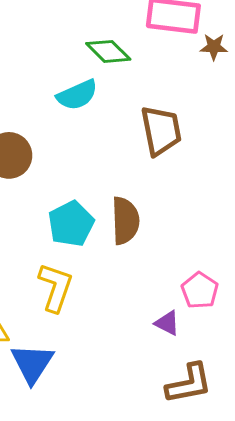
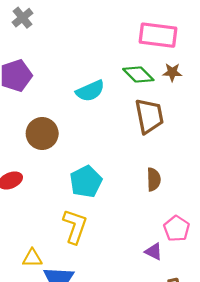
brown star: (214, 47) -> (172, 72), moved
green diamond: (108, 51) -> (138, 74), moved
brown semicircle: (125, 221) -> (154, 179), moved, size x0.7

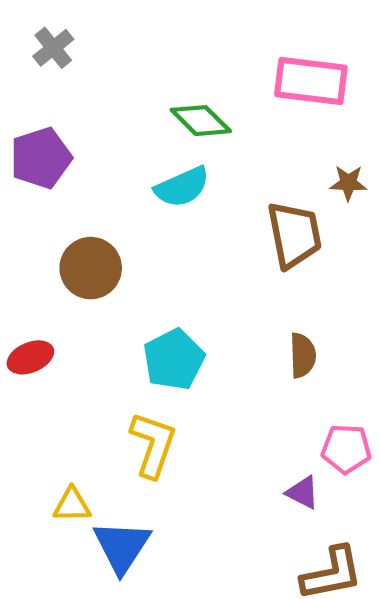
brown star: (172, 72) -> (348, 183), moved
green diamond: (138, 74) -> (201, 121), moved
pink pentagon: (177, 229) -> (346, 449), turned -30

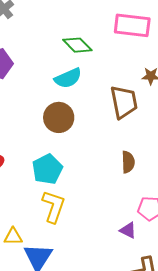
brown circle: (91, 268) -> (59, 117), moved
cyan pentagon: (174, 359) -> (47, 169), moved

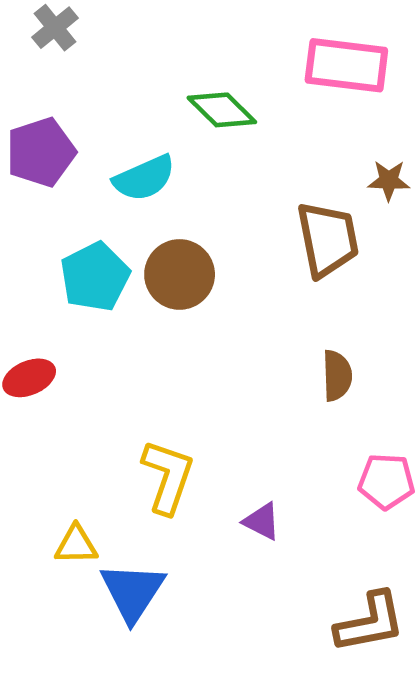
cyan semicircle: (68, 78) -> (144, 178), moved
cyan pentagon: (47, 169) -> (95, 277), moved
purple triangle: (128, 230) -> (262, 521), moved

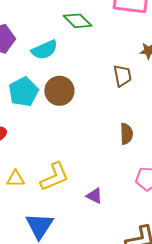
brown trapezoid: (328, 239) -> (122, 76), size x0.7
yellow L-shape: (168, 477) -> (54, 177), turned 48
yellow triangle: (76, 545) -> (15, 179), moved

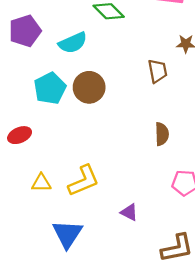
purple triangle: (94, 196) -> (129, 212), moved

